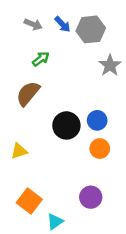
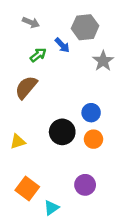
blue arrow: (63, 24) -> (62, 45), moved
black circle: (66, 125) -> (62, 132), moved

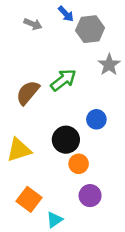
blue arrow: (62, 45) -> (66, 14), moved
green arrow: (38, 55) -> (63, 80), moved, size x1.5
orange circle: (93, 139) -> (79, 164), moved
yellow triangle: (18, 142) -> (19, 150), size x1.5

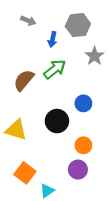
blue arrow: (66, 14) -> (53, 39), moved, turned 56
yellow triangle: (19, 150) -> (16, 130), turned 35
orange circle: (79, 164) -> (83, 145), moved

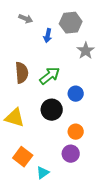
green arrow: (55, 69) -> (50, 76), moved
brown semicircle: (24, 80) -> (22, 73), turned 135

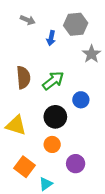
orange circle: (76, 132) -> (52, 144), moved

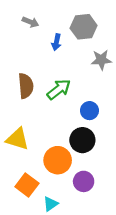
gray star: (92, 54) -> (101, 60), turned 30
black circle: (55, 117) -> (82, 140), moved
orange circle: (52, 144) -> (58, 160), size x1.5

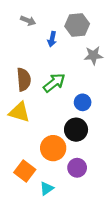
yellow triangle: (17, 139) -> (19, 112), moved

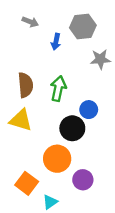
green arrow: (54, 83) -> (58, 89), turned -40
black circle: (76, 130) -> (72, 128), moved

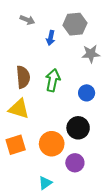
blue circle: (89, 110) -> (87, 93), moved
black circle: (72, 128) -> (78, 128), moved
orange square: (27, 183) -> (16, 145), moved, turned 36

